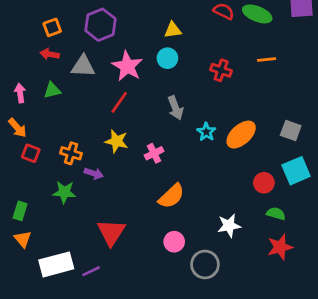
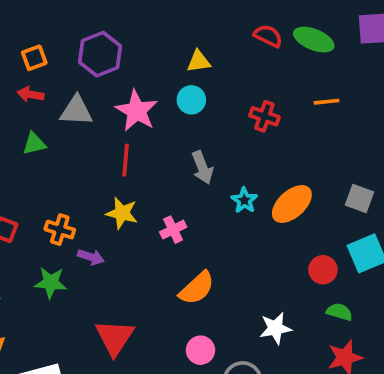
red line: (119, 102) -> (126, 160), turned -30

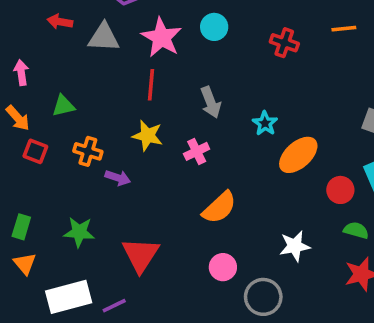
green triangle: (34, 144) -> (63, 106), moved
gray arrow: (202, 167) -> (211, 102), moved
orange ellipse: (292, 204) -> (298, 155), moved
green star: (51, 283) -> (79, 232), moved

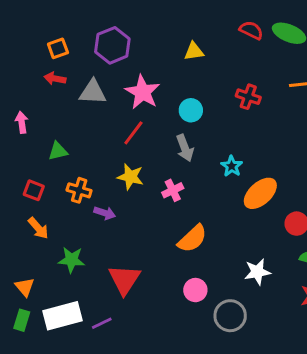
cyan circle: (214, 27) -> (191, 110), moved
red line: (151, 85) -> (133, 133), turned 32
orange arrow: (18, 118) -> (38, 228), moved
green rectangle: (21, 227) -> (22, 320), moved

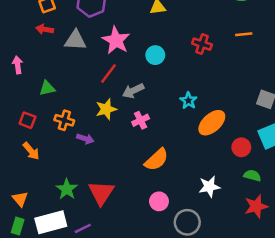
gray arrow: (185, 148) -> (133, 91), moved, turned 85
yellow star: (130, 177) -> (106, 109), turned -30
green star: (72, 260) -> (67, 189), moved, turned 30

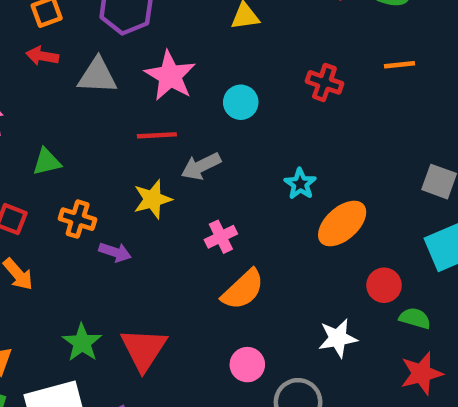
red line: (109, 74) -> (157, 135), turned 50
pink cross: (141, 120) -> (221, 237), moved
red circle: (241, 147) -> (384, 285), moved

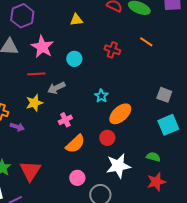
orange line: (399, 65) -> (146, 42), turned 40
red circle: (384, 285) -> (107, 138), moved
white star: (338, 338) -> (118, 166), size x1.4

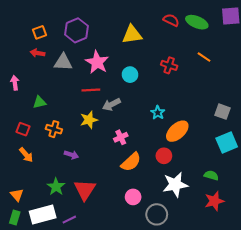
yellow triangle: (76, 20) -> (132, 34), size x1.5
purple arrow: (17, 127) -> (71, 155), moved

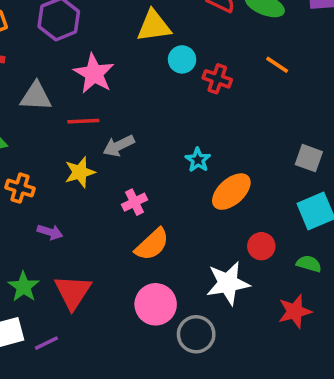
gray triangle: (63, 62) -> (36, 96), moved
cyan circle: (130, 75) -> (182, 59), moved
red circle: (164, 156) -> (261, 246), moved
green semicircle: (211, 175) -> (309, 264), moved
pink circle: (133, 197) -> (156, 304), size x1.5

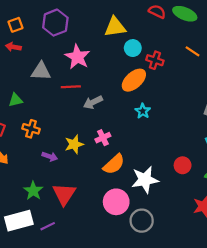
yellow star: (80, 172) -> (74, 144), moved
orange ellipse: (231, 192) -> (134, 80), moved
white star: (228, 283) -> (145, 180), moved

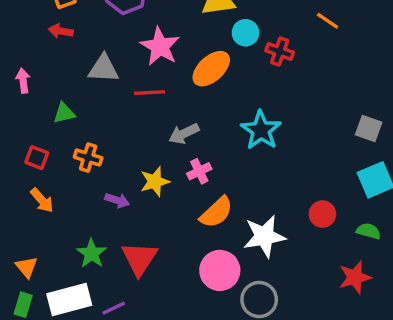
orange line: (193, 51) -> (328, 21), moved
orange ellipse: (134, 80) -> (211, 69), moved
gray arrow: (93, 102) -> (184, 134), moved
cyan star: (143, 111) -> (261, 130), size x1.6

